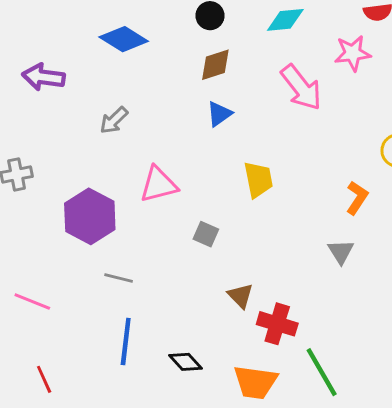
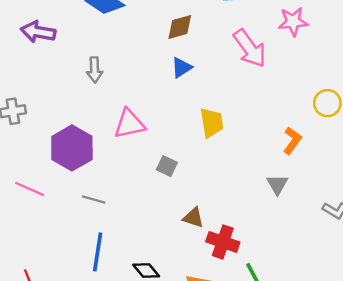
gray arrow: (114, 120) -> (95, 70), turned -50
brown triangle: (240, 296) -> (193, 218), turned -30
pink line: (32, 301) -> (30, 189), moved

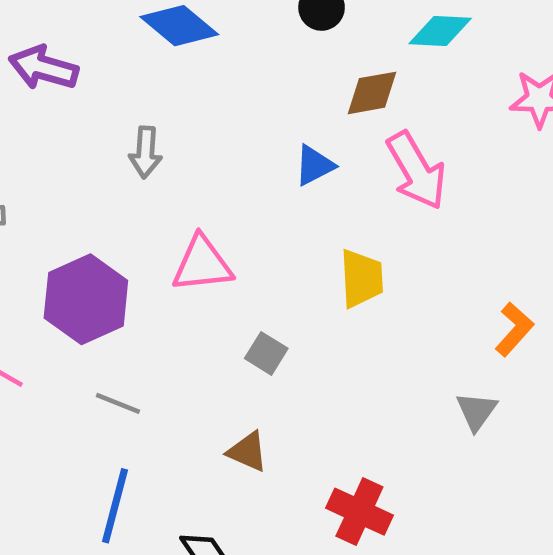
brown diamond: (180, 27) -> (372, 93), moved
pink arrow: (250, 48) -> (416, 171), moved
brown triangle: (193, 218) -> (248, 452), moved

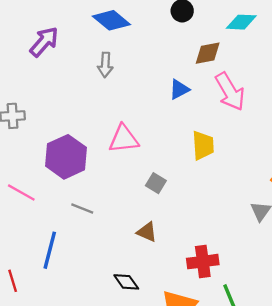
purple arrow: (44, 68) -> (44, 42), turned 116
gray arrow: (146, 152) -> (105, 65), moved
blue line: (115, 506) -> (50, 250), moved
red cross: (359, 512) -> (203, 262), turned -32

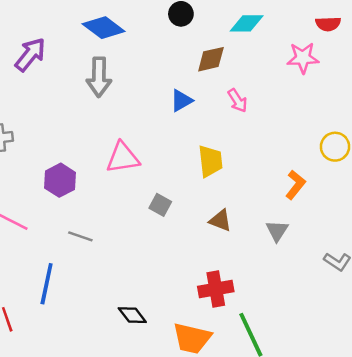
gray arrow: (105, 65) -> (99, 77), size x1.4
pink arrow: (230, 92) -> (237, 101), size x0.6
purple hexagon: (66, 157) -> (60, 180), size x0.7
brown triangle: (147, 232) -> (220, 220), moved

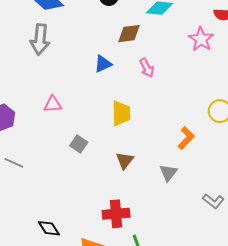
pink star: (303, 58) -> (201, 39), turned 30
pink triangle: (123, 158) -> (53, 104), size x0.7
brown triangle: (220, 220) -> (125, 161), turned 42

